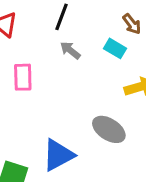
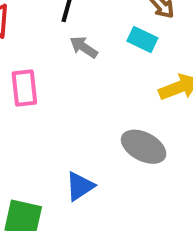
blue triangle: (58, 155) -> (80, 186), size x0.7

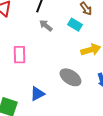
pink rectangle: (24, 88) -> (20, 55), moved

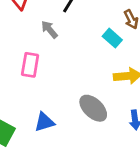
gray arrow: (46, 26) -> (49, 29), moved

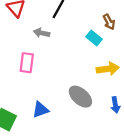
gray arrow: (49, 29) -> (42, 33), turned -35

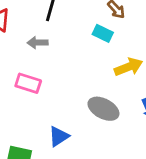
pink rectangle: (27, 63) -> (28, 83), turned -66

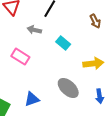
cyan rectangle: (103, 33) -> (63, 43), moved

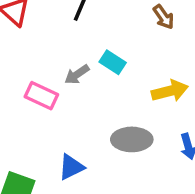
gray arrow: (34, 30) -> (77, 74), moved, turned -40
gray ellipse: (68, 88) -> (132, 139), turned -35

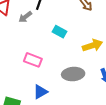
gray arrow: (77, 74) -> (25, 17), moved
pink rectangle: (41, 96) -> (33, 60), moved

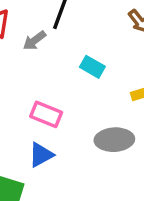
blue triangle: (40, 92) -> (41, 155), moved

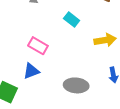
gray ellipse: (114, 140) -> (76, 85), moved

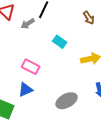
gray ellipse: (76, 85) -> (66, 101), turned -30

